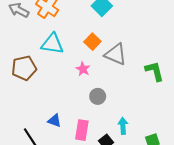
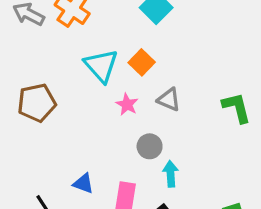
cyan triangle: (52, 44) -> (101, 66), moved, turned 40
gray triangle: (116, 54) -> (169, 100), moved, size x0.7
cyan arrow: (123, 126) -> (171, 174), moved

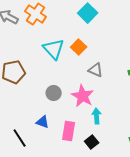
pink star: (127, 104) -> (83, 96), moved, size x1.6
gray circle: (150, 146) -> (54, 93), moved

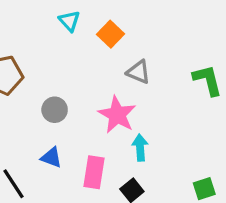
cyan triangle: (54, 49) -> (69, 21), moved, size x0.6
gray circle: (54, 93) -> (55, 110), moved

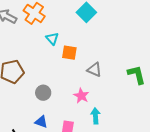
orange square: (111, 34) -> (69, 53), moved, turned -35
pink star: (117, 115) -> (81, 96), size x0.7

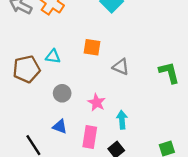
cyan triangle: (52, 39) -> (53, 56), moved, turned -40
pink star: (81, 96) -> (97, 102), moved

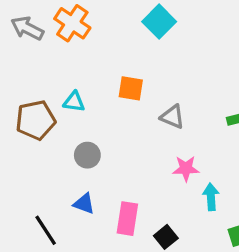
pink star: (97, 102) -> (186, 169), moved, turned -30
cyan arrow: (122, 120) -> (211, 197), moved

